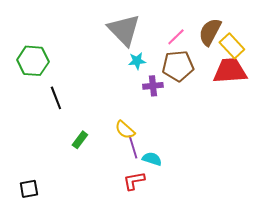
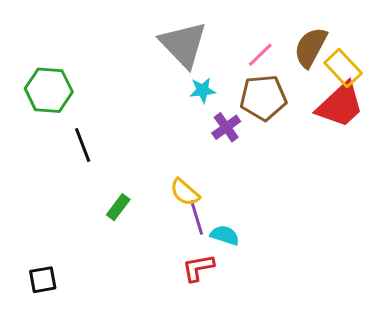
red trapezoid: (230, 71) -> (340, 105), turned 141
purple cross: (153, 86) -> (226, 127), turned -30

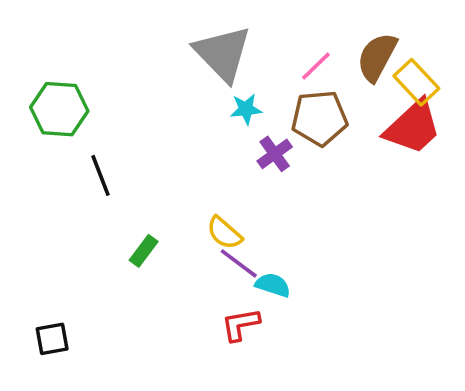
purple line: (197, 218) -> (239, 263), turned -36

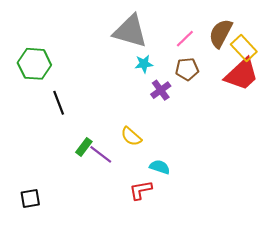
gray triangle: (223, 53) -> (130, 31), turned -30
brown pentagon: (319, 118) -> (187, 69), size x0.7
purple line: (239, 263) -> (101, 154), moved

